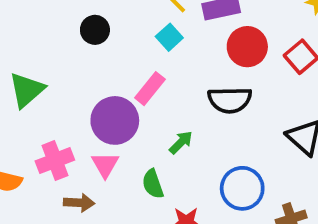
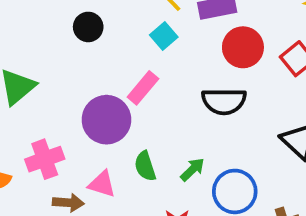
green arrow: (181, 142) -> (192, 169), moved
pink triangle: (105, 165) -> (102, 184), moved, turned -44
green semicircle: (153, 184) -> (145, 166), moved

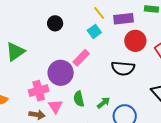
pink cross: (45, 159) -> (39, 91), moved
pink triangle: (102, 184) -> (55, 106), turned 35

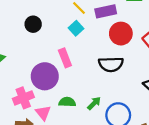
pink rectangle: (81, 58) -> (65, 58), turned -60
green semicircle: (79, 99) -> (67, 102), turned 112

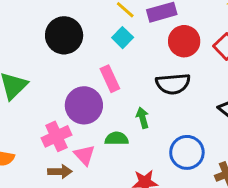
black circle: (33, 24) -> (64, 35), size x1.6
green arrow: (94, 103) -> (143, 118), moved, turned -56

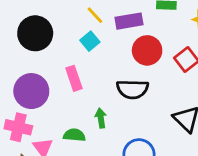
purple circle: (84, 105) -> (31, 91), moved
pink cross: (56, 136) -> (18, 127), turned 32

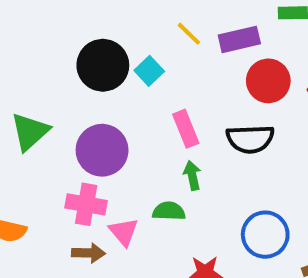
cyan square: (90, 41) -> (149, 71), moved
pink rectangle: (74, 78) -> (186, 129), moved
green arrow: (101, 118) -> (192, 175), moved

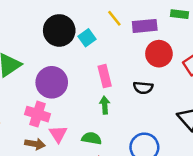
black semicircle: (250, 139) -> (143, 88), size x0.7
green semicircle: (169, 211) -> (92, 138), moved

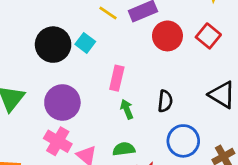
pink rectangle: (105, 76) -> (117, 78), turned 45
black semicircle: (143, 88) -> (165, 101), moved, turned -72
pink cross: (37, 114) -> (58, 141), turned 30

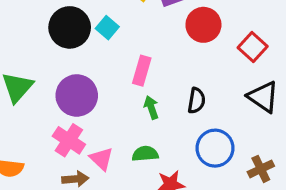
red square: (208, 36) -> (253, 47), moved

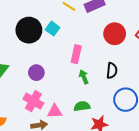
red circle: (203, 25) -> (115, 34), moved
purple circle: (77, 95) -> (36, 73), size x0.6
pink triangle: (101, 159) -> (55, 111), turned -42

